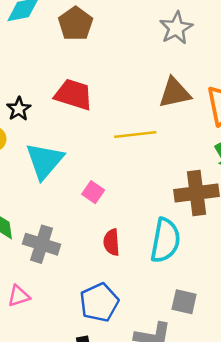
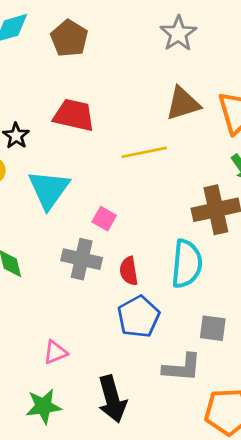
gray cross: (42, 244) -> (82, 259), moved
pink triangle: (19, 296) -> (55, 352), moved
blue pentagon: (99, 302) -> (139, 317), moved

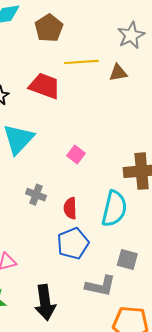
brown triangle: (183, 104) -> (118, 73), moved, size x0.7
yellow line: (144, 152) -> (82, 62), moved
pink square: (104, 219) -> (76, 155), moved
gray cross: (82, 259) -> (36, 195), size x0.7

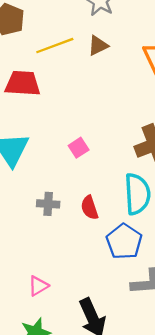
pink square: (76, 155) -> (79, 148), turned 36
blue pentagon: (73, 243) -> (124, 242), moved

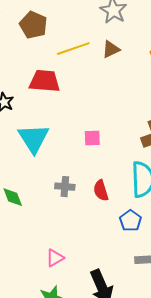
pink square: (79, 148) -> (92, 138), turned 30
blue pentagon: (124, 242) -> (131, 221), size x0.7

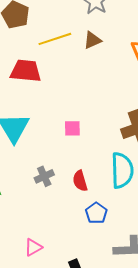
gray cross: (65, 187) -> (44, 176), turned -30
blue pentagon: (131, 221) -> (96, 213), moved

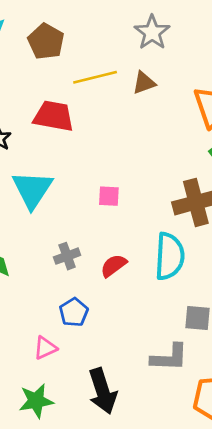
red semicircle: (80, 181) -> (114, 266), turned 65
blue pentagon: (96, 213) -> (74, 312), moved

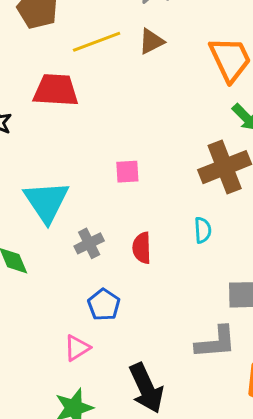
cyan triangle: (32, 189) -> (46, 202), moved
cyan semicircle: (170, 256) -> (203, 230), size x0.5
red semicircle: (114, 266) -> (142, 248), turned -48

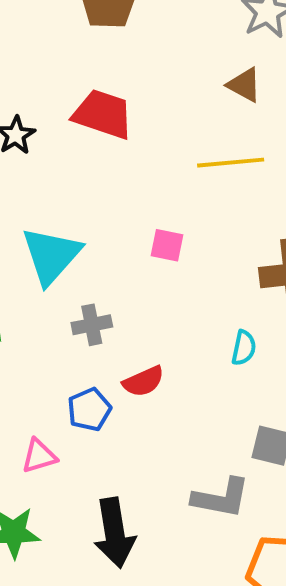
brown triangle: (151, 41) -> (244, 85), turned 40
yellow line: (97, 42) -> (231, 163), moved
red semicircle: (142, 248) -> (143, 381), moved, turned -128

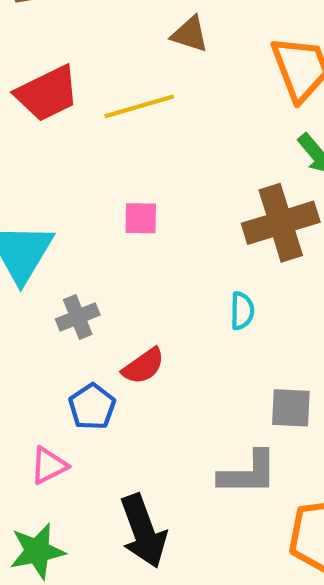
red trapezoid: (103, 114) -> (47, 93), turned 146
yellow line: (231, 163) -> (139, 106), moved

